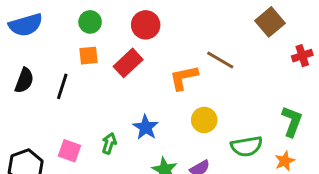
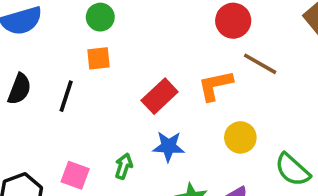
red circle: (146, 25) -> (233, 21), moved
red rectangle: (128, 63) -> (160, 96), moved
blue star: (146, 127) -> (169, 146), turned -30
green semicircle: (247, 146) -> (292, 170), turned 52

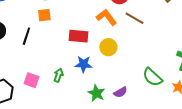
orange L-shape: (215, 85) -> (106, 17), moved, turned 65
red rectangle: (160, 96) -> (78, 36), turned 48
yellow circle: (240, 137) -> (108, 47), moved

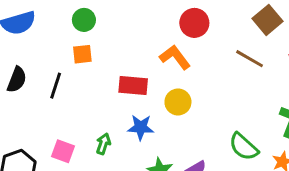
brown line: (134, 18) -> (250, 59), moved

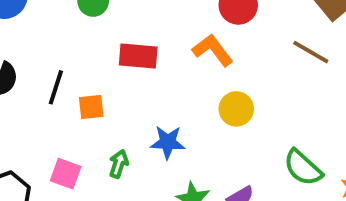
orange square: (82, 54) -> (91, 107), moved
red rectangle: (133, 86) -> (138, 56), moved
yellow circle: (178, 102) -> (236, 109), moved

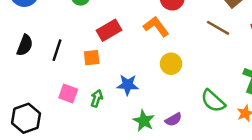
red rectangle: (138, 56) -> (109, 30), turned -35
orange square: (91, 107) -> (92, 58), moved
pink square: (66, 174) -> (68, 93), moved

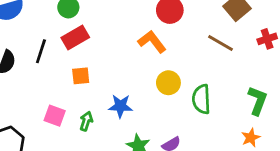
red rectangle: (109, 30) -> (75, 37), moved
black line: (57, 50) -> (41, 51), moved
green semicircle: (213, 101) -> (201, 99), moved, turned 45

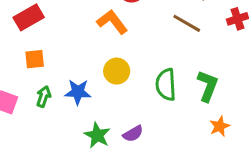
yellow circle: (168, 83) -> (117, 71), moved
green L-shape: (258, 101) -> (208, 86), moved
green arrow: (86, 121) -> (44, 96), moved

